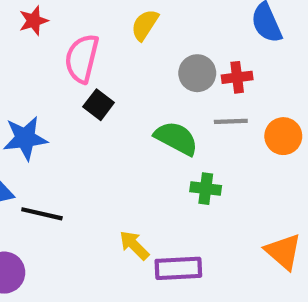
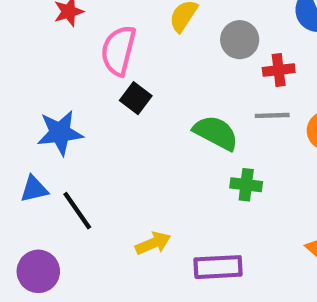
gray circle: (197, 73) -> (240, 40), moved
black line: (42, 214) -> (77, 211), turned 42
yellow arrow: (134, 245) -> (153, 243), moved, turned 112

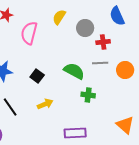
black square: (136, 98) -> (37, 76), moved
yellow arrow: (153, 243) -> (45, 104), moved

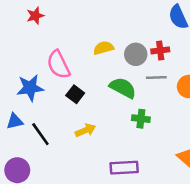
yellow semicircle: (59, 17) -> (104, 48), moved, turned 42
gray circle: (85, 28) -> (136, 54), moved
pink semicircle: (29, 33) -> (58, 65), moved, turned -40

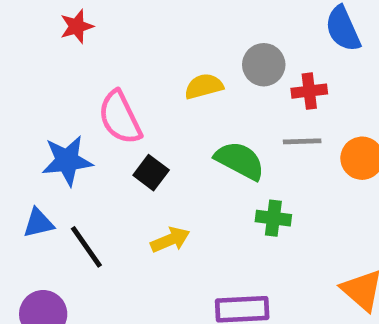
gray circle: (136, 54) -> (264, 65), moved

